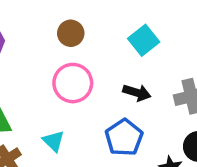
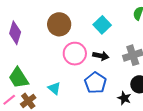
brown circle: (71, 33) -> (59, 24), size x1.5
pink circle: (73, 83) -> (75, 54), moved

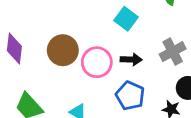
brown circle: (59, 24) -> (63, 50), moved

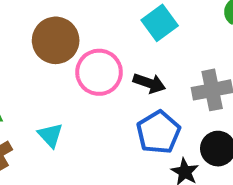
blue pentagon: (130, 96) -> (158, 132), moved

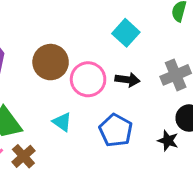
blue pentagon: (158, 132) -> (116, 130), moved
cyan triangle: (50, 135) -> (62, 122), moved

